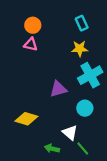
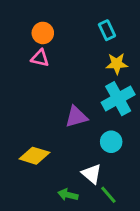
yellow star: (80, 49) -> (117, 64), moved

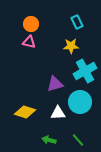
yellow star: (117, 64) -> (71, 46), moved
cyan circle: (111, 142) -> (80, 102), size x1.5
white triangle: (92, 174) -> (58, 113), moved, turned -42

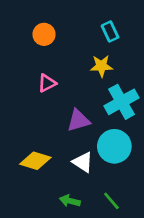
pink triangle: (29, 42) -> (47, 83), moved, turned -40
white triangle: (58, 113) -> (83, 162), turned 35

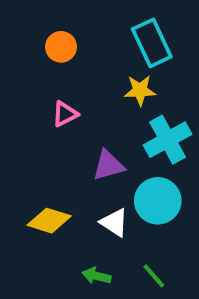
cyan rectangle: (110, 31) -> (152, 43), size x1.6

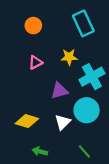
yellow star: (140, 90) -> (69, 57), moved
white triangle: (114, 223) -> (63, 122), turned 42
green arrow: (97, 276) -> (40, 151), moved

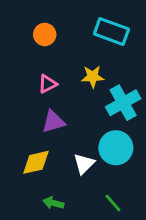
cyan rectangle: (83, 23) -> (111, 32), turned -45
purple triangle: (59, 91) -> (53, 122), moved
yellow diamond: (27, 121) -> (36, 162), turned -30

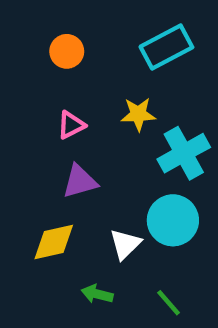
cyan rectangle: (111, 32) -> (166, 47), turned -48
green arrow: (53, 203) -> (97, 294), moved

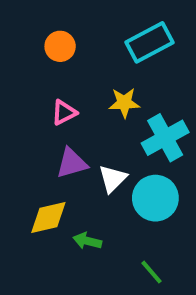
white triangle: (125, 244) -> (113, 179), moved
green arrow: (97, 294) -> (87, 241), moved

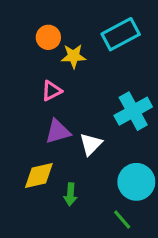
yellow star: (124, 103) -> (74, 56), moved
cyan circle: (155, 198) -> (136, 182), moved
green arrow: (87, 241) -> (70, 194), turned -100

